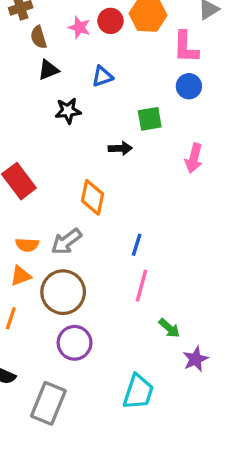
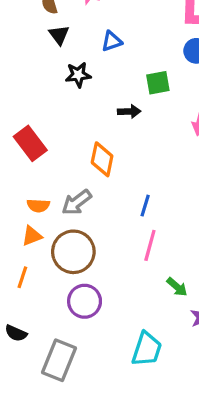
black triangle: (48, 70) -> (59, 35), turned -45

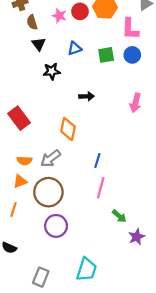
green square: (158, 83) -> (106, 55), moved
cyan trapezoid: (147, 349) -> (87, 269), moved
gray rectangle: (59, 360) -> (41, 277), moved, size x0.7

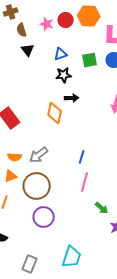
black star: (52, 71) -> (64, 75), moved
orange diamond: (68, 129) -> (55, 113), moved

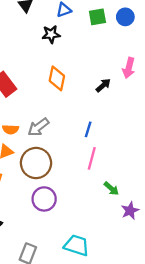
black star: (64, 75) -> (51, 34), moved
black arrow: (72, 98) -> (103, 85), moved, turned -40
cyan trapezoid: (72, 257) -> (77, 245), turned -90

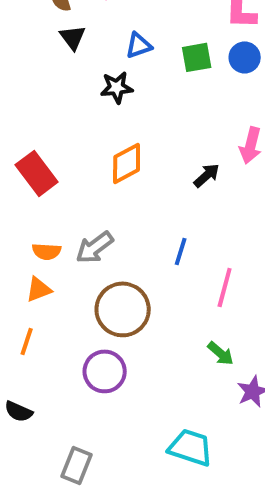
orange diamond: (57, 78) -> (127, 163), turned 50
pink line: (92, 158) -> (225, 287), moved
brown circle: (36, 163) -> (123, 309), moved
cyan trapezoid: (77, 245) -> (191, 447), moved

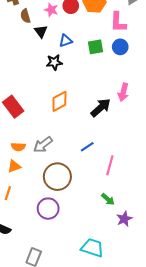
black triangle: (73, 37) -> (41, 31), moved
black arrow: (207, 175) -> (101, 108), size x1.5
blue line: (181, 251) -> (87, 147), turned 40

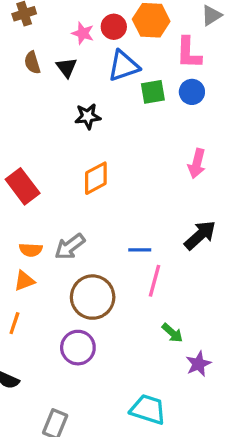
brown semicircle: (25, 16) -> (32, 63), moved
blue triangle: (66, 41) -> (124, 66), moved, size x1.5
black arrow: (101, 108) -> (200, 235), moved
blue line: (87, 147) -> (140, 250), turned 32
pink line: (110, 165) -> (154, 281), moved

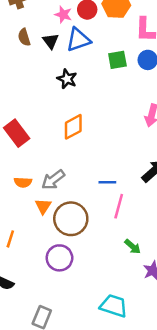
blue triangle: (124, 66) -> (78, 40), moved
black star: (88, 116) -> (67, 79), turned 30
orange triangle: (24, 281) -> (43, 206), moved, turned -36

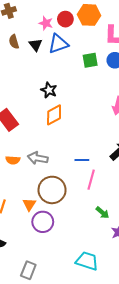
black star: (67, 79) -> (49, 90), moved
gray arrow: (53, 180) -> (38, 158), turned 48
orange triangle: (43, 206) -> (29, 204), moved

